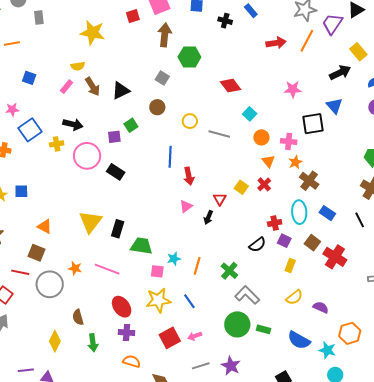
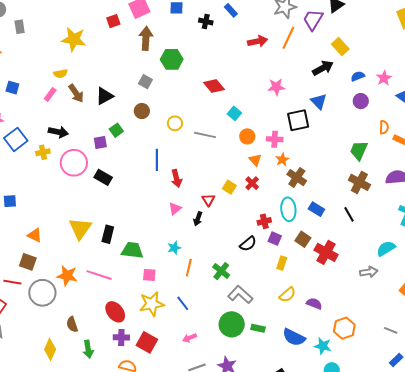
cyan star: (174, 259) -> (174, 248), moved
orange star: (75, 268) -> (67, 276), size x1.5
red square: (170, 338) -> (147, 342), moved, turned -30

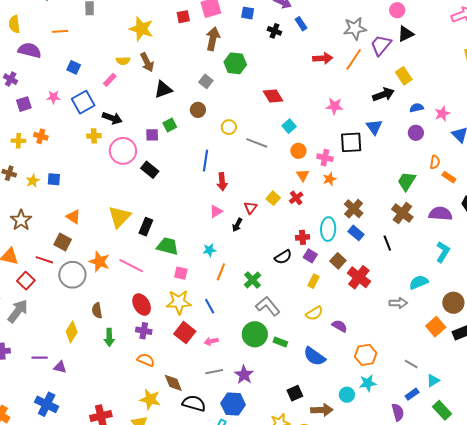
brown arrow: (76, 93) -> (147, 62), moved
blue square: (16, 139) -> (83, 102), moved
brown cross: (297, 178) -> (354, 209), moved
red square: (147, 342) -> (185, 333), moved
cyan star: (323, 346) -> (368, 383), moved, turned -30

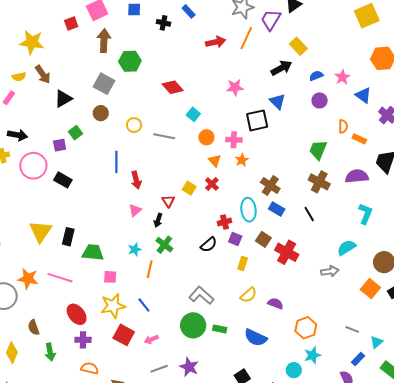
gray square: (206, 81) -> (104, 84), size x1.5
green cross: (252, 280) -> (164, 245), moved

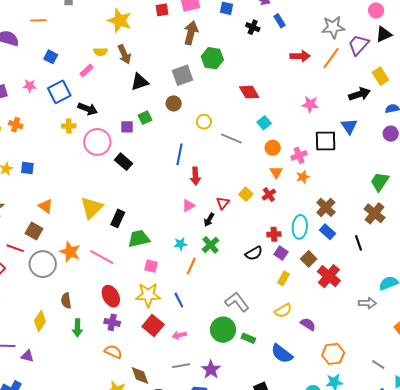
gray square: (104, 84) -> (183, 75), turned 30
pink cross: (234, 140) -> (299, 155), turned -35
green trapezoid: (93, 252) -> (139, 239), turned -30

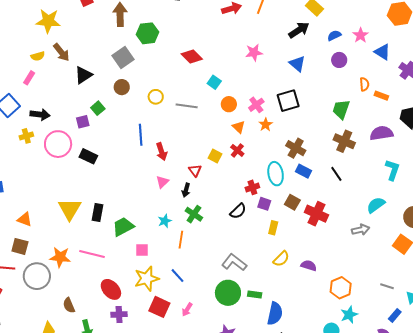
black square: (326, 141) -> (288, 101), moved
pink arrow: (179, 335) -> (187, 310), turned -32
blue semicircle: (282, 354) -> (275, 314), moved, turned -100

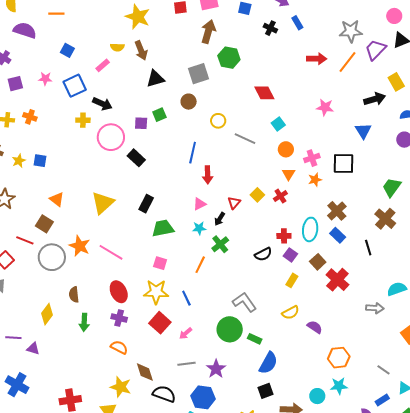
black rectangle: (97, 213) -> (146, 204), moved
cyan star: (165, 221) -> (199, 228), moved
green trapezoid: (123, 227) -> (163, 228), moved

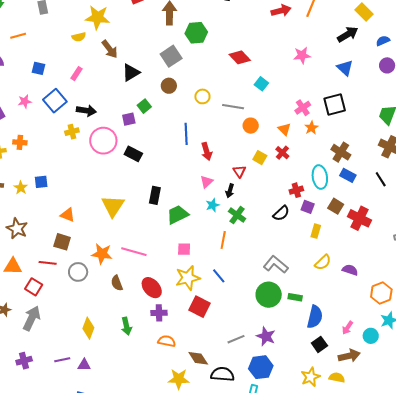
yellow semicircle: (117, 47) -> (79, 37), moved
orange circle: (286, 149) -> (251, 126), moved
gray circle: (52, 257) -> (78, 272), size x0.7
brown semicircle: (74, 295) -> (117, 283), moved
pink arrow: (186, 333) -> (347, 328), moved

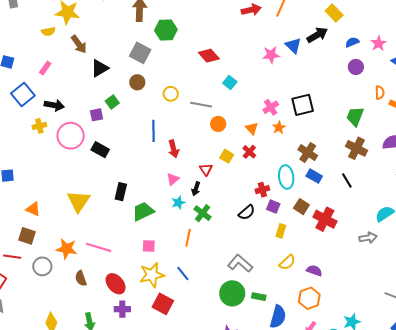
gray square: (171, 56) -> (140, 53), turned -30
blue triangle: (345, 68) -> (293, 46), moved
orange hexagon: (381, 293) -> (309, 298), moved

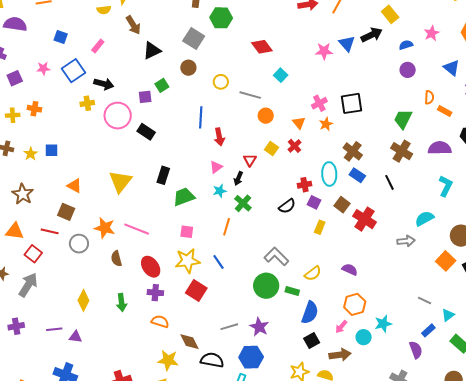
pink star: (379, 43) -> (432, 33), moved
yellow semicircle: (287, 262) -> (313, 273), moved
orange hexagon: (309, 298) -> (355, 304), moved

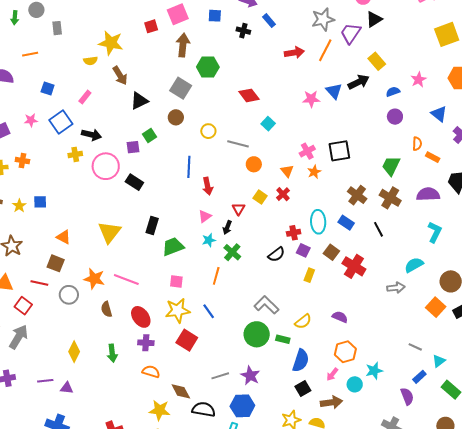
brown cross: (353, 151) -> (357, 195), moved

